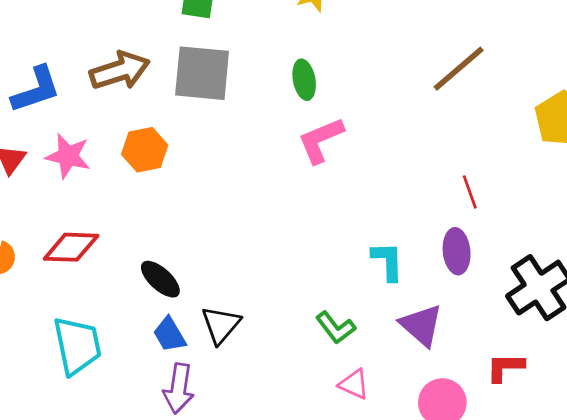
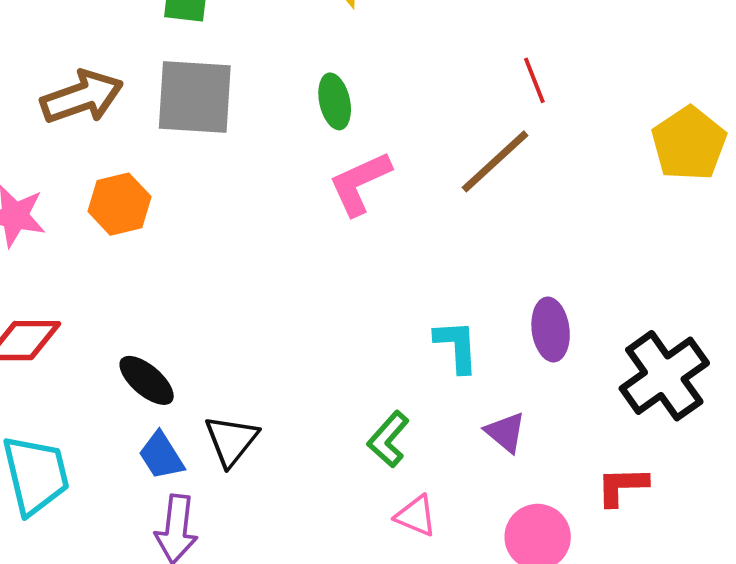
brown line: (459, 69) -> (495, 161), moved
red line: (470, 192) -> (534, 80), moved
purple triangle: (421, 325) -> (505, 432), size x0.7
green L-shape: (336, 328) -> (388, 439), turned 81

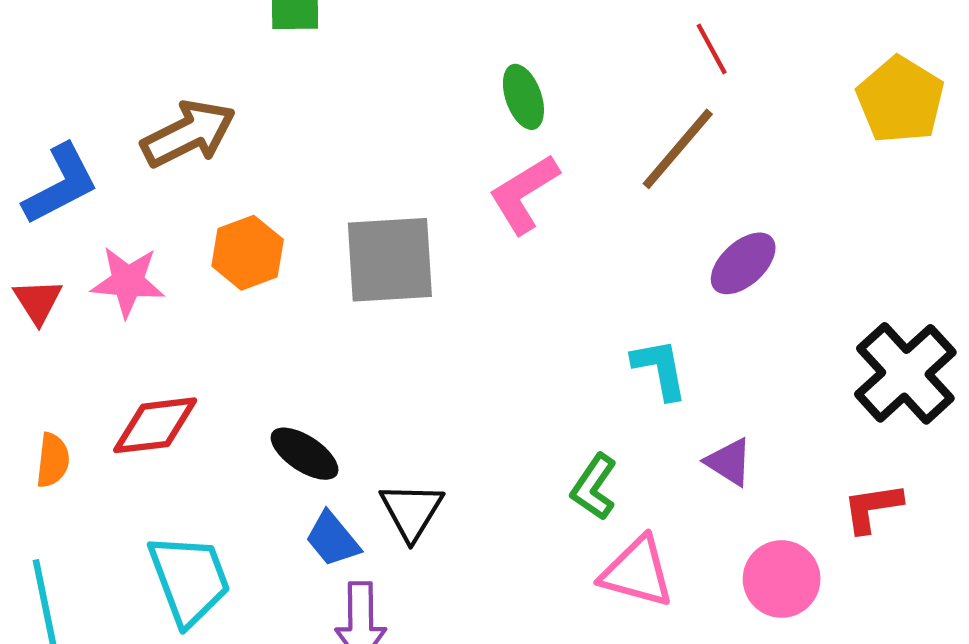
gray square: (195, 97) -> (390, 260), moved
green ellipse: (335, 101) -> (523, 97), moved
purple ellipse: (551, 329) -> (743, 263), moved, turned 62
pink triangle: (416, 516) -> (637, 572), size x1.5

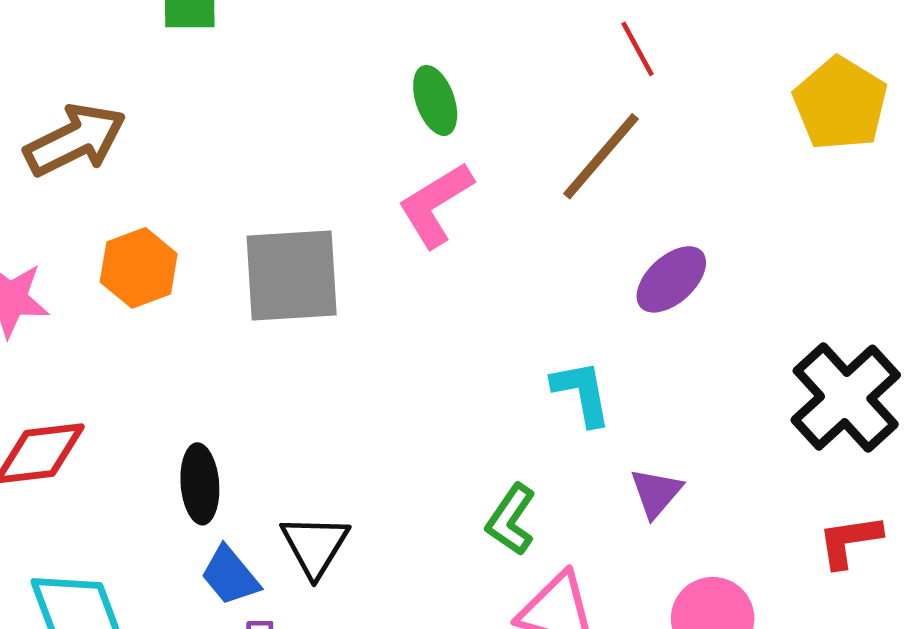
black ellipse: (305, 454) -> (200, 484), turned 52
purple triangle: (729, 462) -> (656, 493), turned 38
red L-shape: (872, 508) -> (849, 541), moved

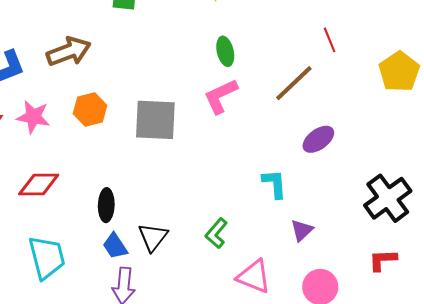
red line: (638, 49) -> (330, 40), moved
green L-shape: (511, 520) -> (216, 233), moved

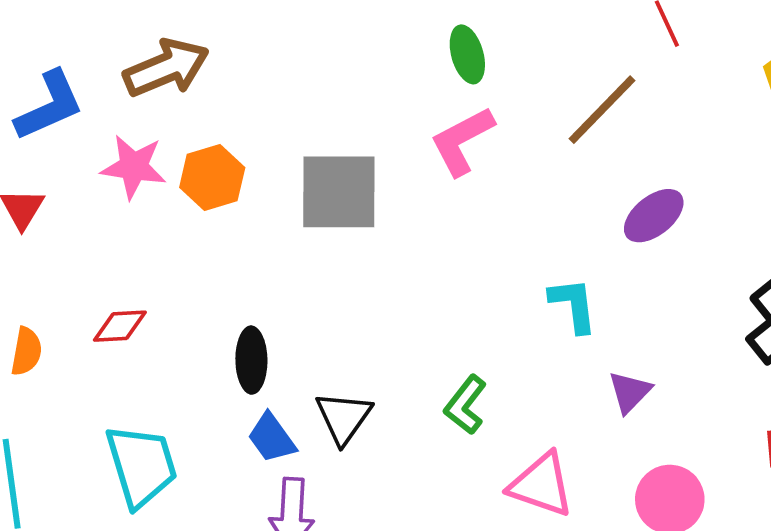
pink star: (33, 117) -> (134, 167), moved
red diamond: (39, 185) -> (120, 326), size x0.7

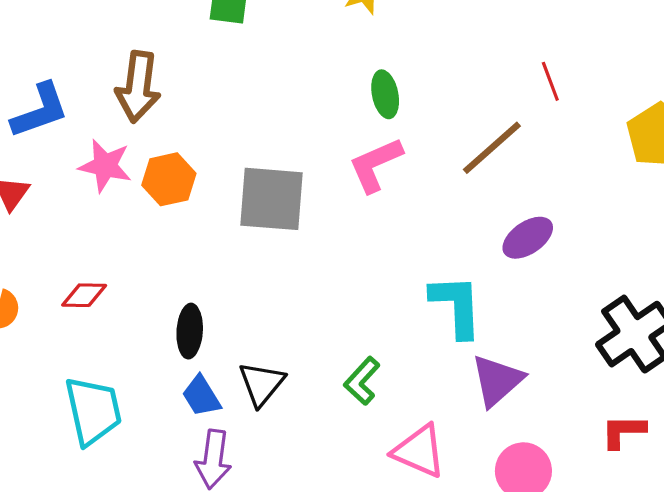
brown arrow: (166, 68) -> (138, 87), turned 116
cyan L-shape: (573, 305) -> (456, 306), size x1.4
purple triangle: (630, 392) -> (497, 380), size x1.5

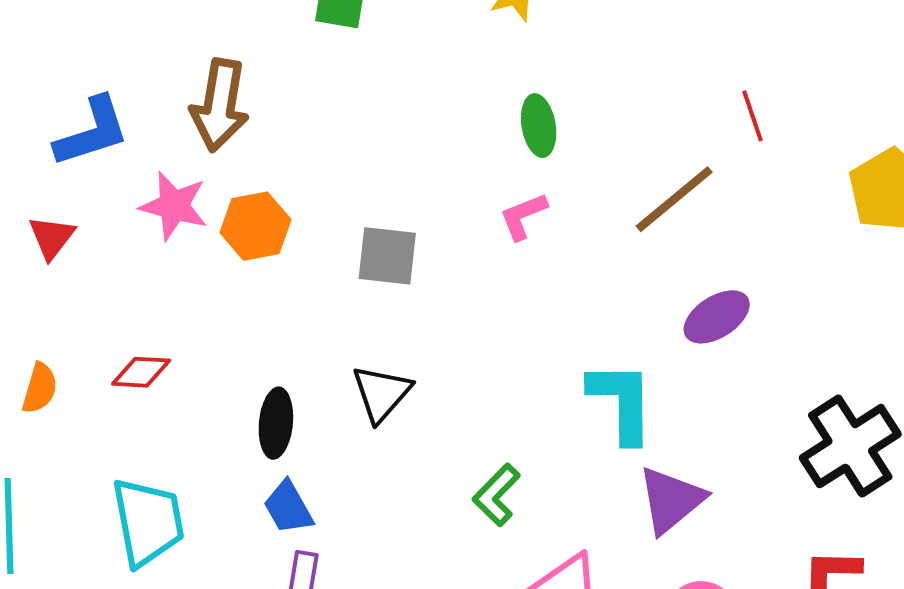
pink L-shape: (376, 165) -> (523, 216), size x0.7
gray square: (271, 199) -> (387, 256), size x0.7
black triangle: (262, 384) -> (381, 393), moved

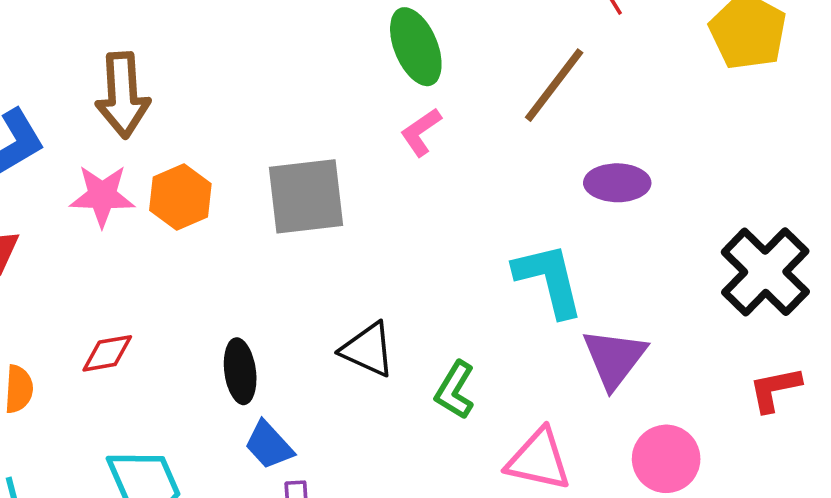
green ellipse: (539, 126) -> (416, 47), size x1.4
gray square: (387, 256) -> (306, 196), size x1.4
purple ellipse: (717, 317) -> (617, 183), turned 46
black triangle: (381, 393) -> (368, 350), moved, turned -34

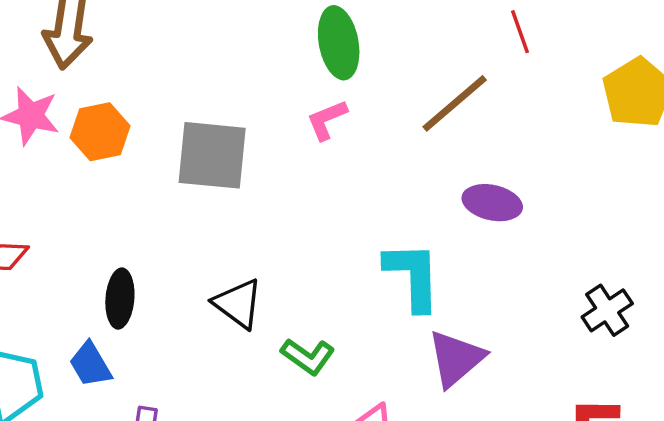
black cross: (765, 272) -> (607, 310), size x0.6
green L-shape: (455, 390) -> (308, 356), turned -98
blue trapezoid: (269, 445) -> (90, 364), moved

